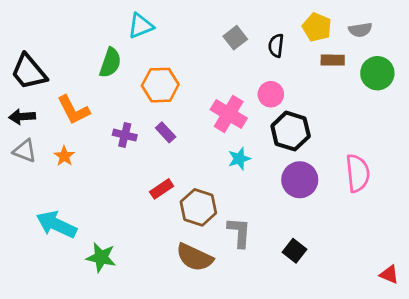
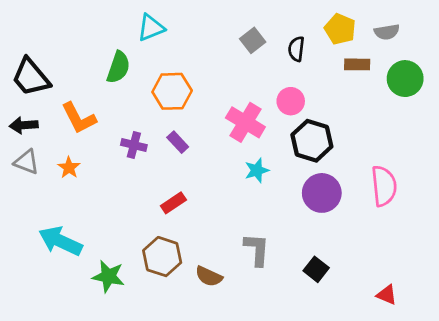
brown hexagon: (198, 207) -> (162, 257), moved
brown semicircle: (194, 257) -> (209, 276), size x0.7
red triangle: (389, 274) -> (387, 295), moved

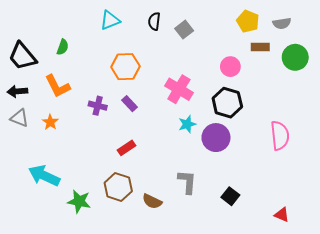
black semicircle: (296, 49) -> (154, 21), moved
green semicircle: (118, 67) -> (63, 47), moved, size x0.7
pink circle: (291, 101) -> (230, 67), moved
purple circle: (322, 193) -> (216, 138), moved

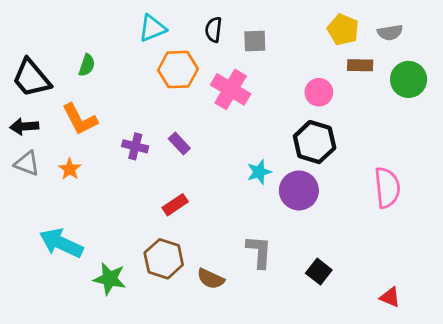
gray square: (184, 30) -> (255, 41), turned 36
orange hexagon: (125, 67) -> (178, 69), moved
pink cross: (179, 89) -> (231, 89), moved

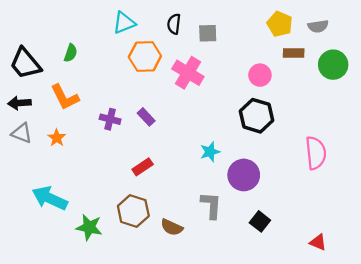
cyan star: (259, 172) -> (210, 152), moved
purple circle: (299, 190) -> (244, 175), moved

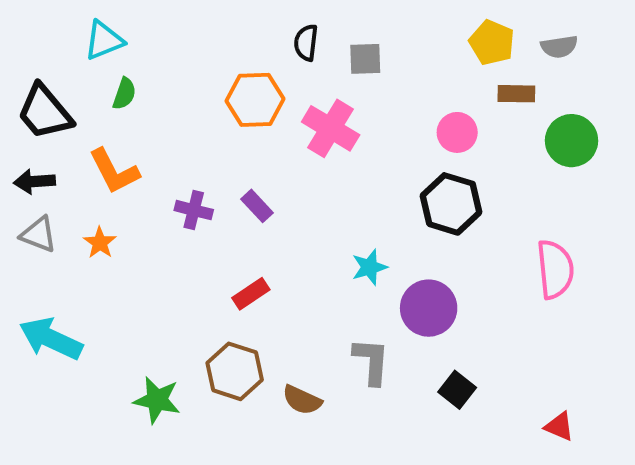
cyan triangle: (124, 23) -> (104, 41), moved
green circle: (333, 65) -> (572, 141), moved
cyan arrow: (50, 198) -> (51, 339), moved

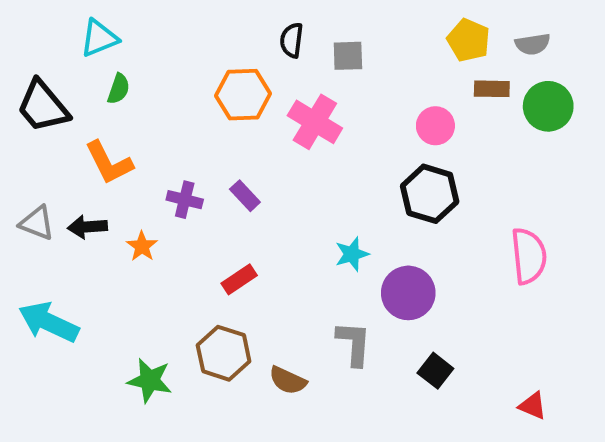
green circle: (572, 141) -> (548, 106), moved
black arrow: (34, 181) -> (87, 227), moved
orange star: (100, 243) -> (142, 246), moved

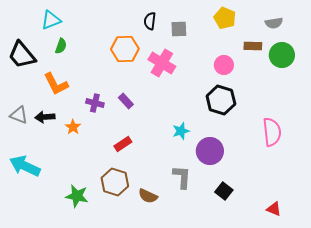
yellow pentagon: (468, 40) -> (225, 18), moved

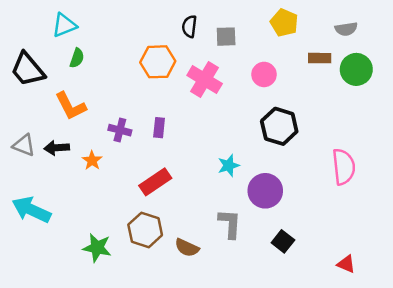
pink circle: (224, 65) -> (264, 74), moved
purple rectangle: (126, 101) -> (159, 128), turned 49
red rectangle: (123, 144) -> (155, 182), size x1.4

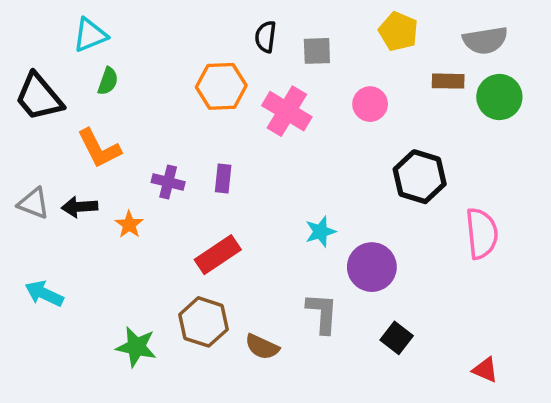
gray semicircle: (346, 29) -> (485, 40), size x1.4
black hexagon: (279, 126) -> (420, 177), moved
cyan arrow: (31, 210) -> (44, 294), size x0.7

